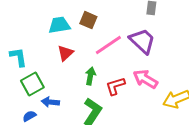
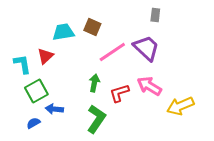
red triangle: (65, 53) -> (45, 56), moved

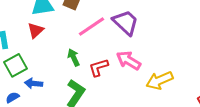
red triangle: (45, 56) -> (36, 30), moved
green arrow: (94, 83) -> (74, 57), turned -36

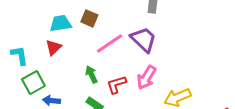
pink arrow: (129, 60) -> (146, 77), turned -90

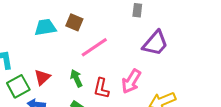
purple trapezoid: (143, 39) -> (155, 43), moved, turned 88
red triangle: (53, 47) -> (42, 77), moved
red L-shape: (116, 84) -> (101, 88), turned -60

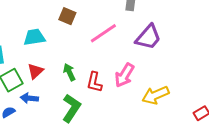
cyan trapezoid: (45, 27) -> (34, 37), moved
pink line: (94, 47) -> (103, 33), moved

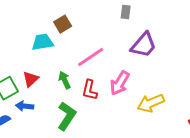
brown square: (67, 16) -> (63, 24), turned 36
pink line: (103, 33) -> (91, 57), moved
cyan trapezoid: (34, 37) -> (43, 42), moved

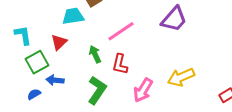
red triangle: (31, 79) -> (59, 42), moved
pink arrow: (120, 83) -> (143, 90), moved

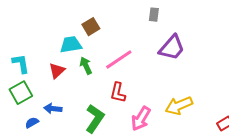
green arrow: (95, 54) -> (86, 66), moved
green square: (37, 62) -> (21, 93), moved

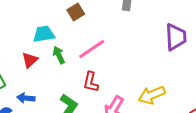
brown square: (91, 27) -> (76, 12), moved
purple trapezoid: (172, 48) -> (176, 37), moved, turned -44

